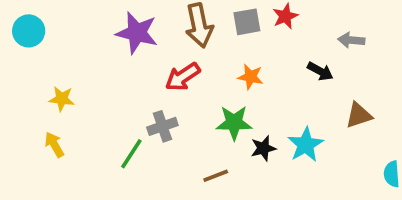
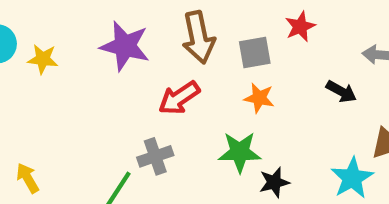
gray square: (247, 22) -> (255, 53), moved
yellow star: (62, 99) -> (43, 59), moved
cyan star: (306, 145) -> (352, 178), moved

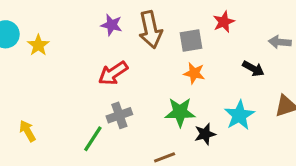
purple star: (125, 46) -> (112, 25), moved, size x0.6
yellow star: (43, 59) -> (38, 45), turned 30
red arrow: (179, 98) -> (113, 73), moved
cyan star: (352, 178) -> (239, 115), moved

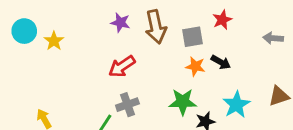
black arrow: (253, 69) -> (221, 62), moved

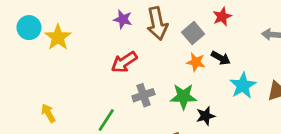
gray square: (193, 37) -> (193, 33), turned -30
yellow star: (54, 41) -> (58, 37), size x1.4
gray cross: (127, 105) -> (143, 95), moved
cyan star: (236, 105) -> (243, 86), moved

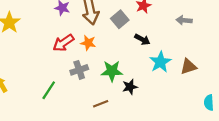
orange star: (196, 62) -> (88, 43), moved

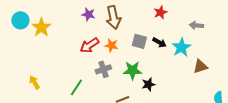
gray square: (120, 19) -> (139, 41), moved, turned -35
cyan star: (160, 62) -> (181, 47), moved

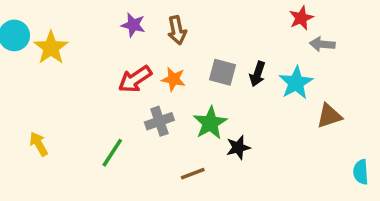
red star: (160, 12) -> (301, 18), moved
brown arrow: (113, 17) -> (177, 30), size x0.7
black arrow: (159, 42) -> (257, 74), turned 80
green star: (132, 70) -> (210, 123), turned -30

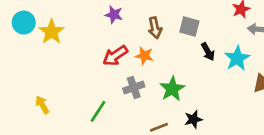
brown arrow: (177, 30) -> (155, 28), moved
gray square: (222, 72) -> (189, 27), moved
black arrow: (257, 74) -> (208, 52), turned -48
black star: (238, 147) -> (193, 119), moved

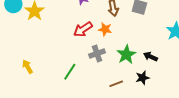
black arrow: (208, 52) -> (151, 57), moved, turned 144

